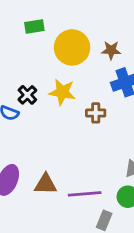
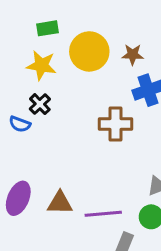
yellow star: (62, 92) -> (41, 65), moved
brown cross: (96, 113) -> (116, 124), size x1.5

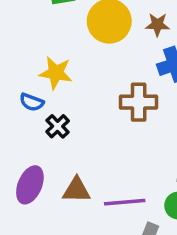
yellow star: (41, 65) -> (56, 73), moved
black cross: (40, 104) -> (58, 126), moved

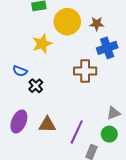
yellow star: (56, 73) -> (42, 44), moved, turned -30
purple line: (125, 202) -> (77, 132), turned -60

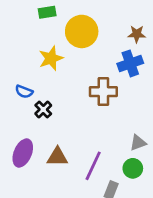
brown star: (97, 24) -> (137, 34), moved

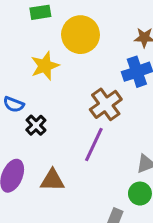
brown cross: (103, 92) -> (106, 104), turned -36
purple line: (93, 166) -> (94, 145), moved

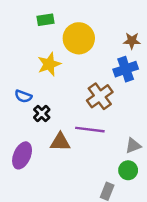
purple line: (94, 145) -> (90, 130), turned 72
brown triangle: (52, 180) -> (60, 142), moved

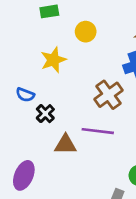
yellow circle: (79, 38) -> (86, 32), size x0.6
purple ellipse: (22, 155) -> (24, 175), moved

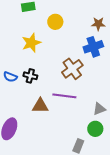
blue semicircle: (25, 95) -> (10, 77), moved
black cross: (45, 114) -> (30, 76), moved, turned -32

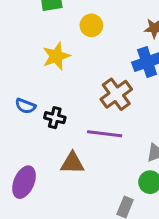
black cross: (30, 76) -> (55, 118), moved
brown triangle: (40, 106) -> (72, 163), moved

